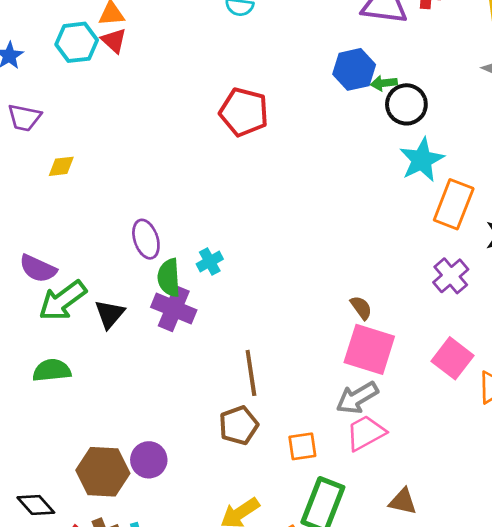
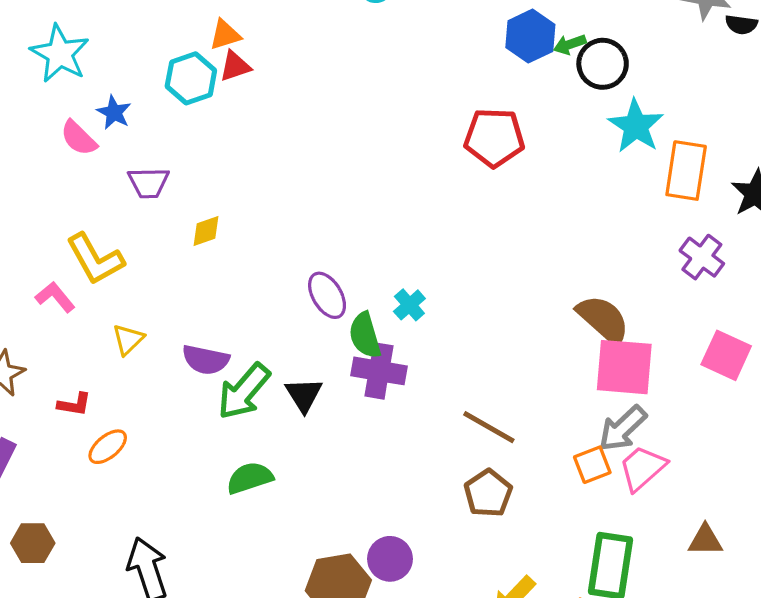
red triangle: (114, 41) -> (235, 66), turned -48
red pentagon: (244, 112) -> (494, 138), moved
brown semicircle: (361, 308) -> (603, 319), size x1.8
brown line: (251, 373) -> (489, 427), turned -39
orange square: (302, 446) -> (592, 465), moved

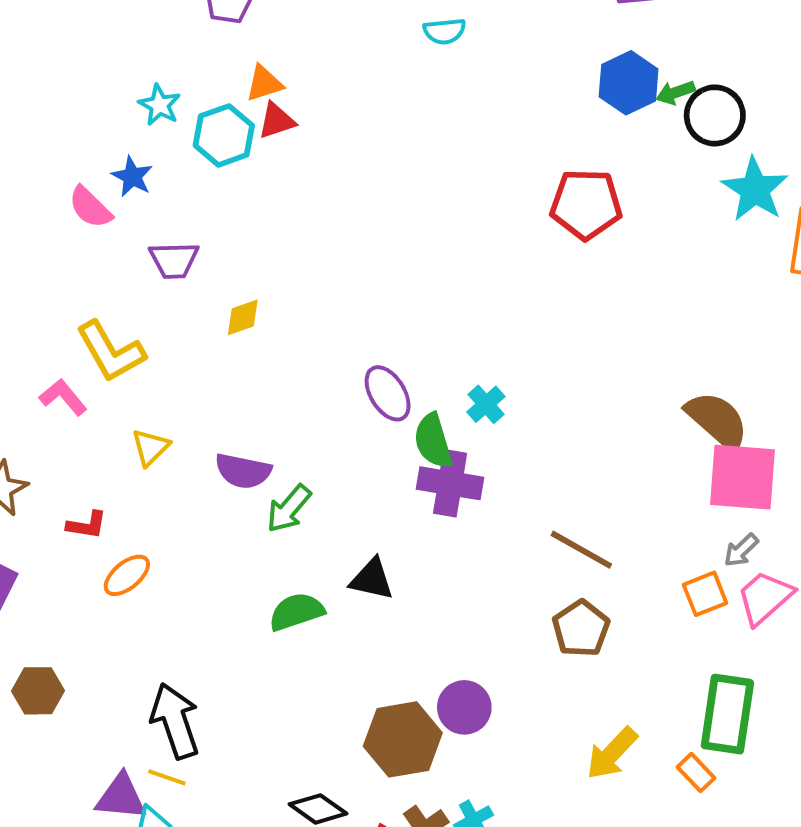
cyan star: (60, 54) -> (160, 105), moved, size x0.6
green arrow: (244, 391) -> (289, 509), size x0.7
black triangle: (304, 395) -> (372, 579), moved, turned -45
gray arrow: (623, 428) -> (741, 550), size x0.6

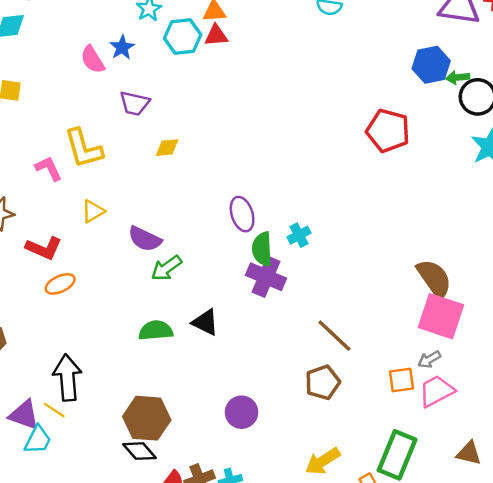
red L-shape: (87, 525) -> (44, 248), size x1.4
brown hexagon: (403, 739) -> (147, 418), moved

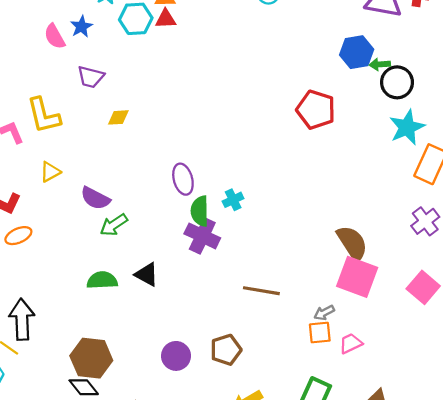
brown line: (334, 336) -> (261, 291), turned -36
gray arrow: (429, 359) -> (324, 313), moved
brown pentagon: (323, 382) -> (226, 350), moved
pink trapezoid: (436, 391) -> (351, 343), size x0.7

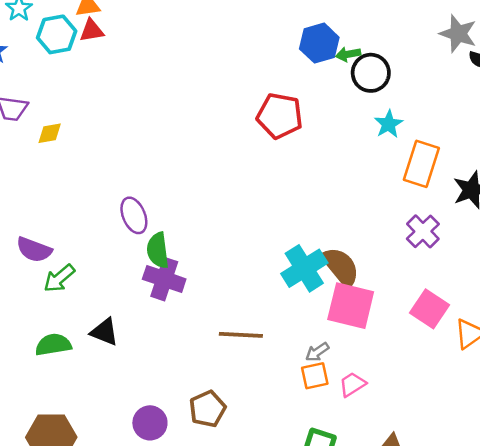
yellow diamond: (118, 117) -> (50, 133), moved
cyan star: (407, 127) -> (389, 124), size x0.7
cyan cross: (233, 200) -> (304, 268), moved, size x1.8

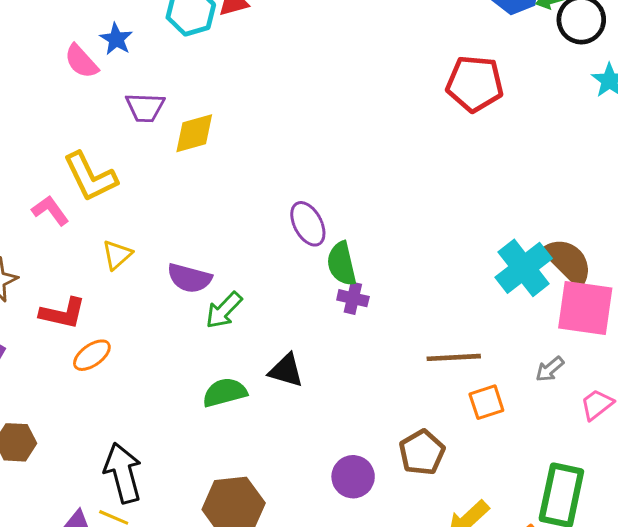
yellow diamond: (50, 133) -> (194, 133), size x1.4
purple cross: (164, 279) -> (353, 298), size x0.6
orange square: (315, 376) -> (486, 402), moved

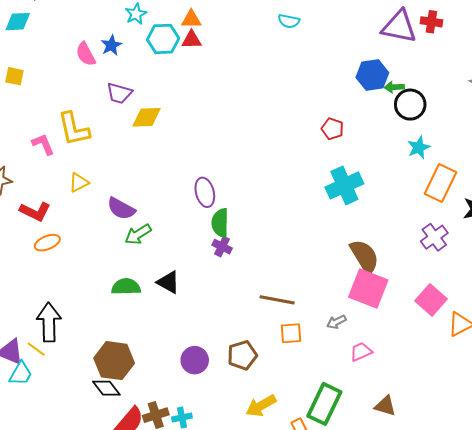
red pentagon: (475, 84) -> (333, 129), size x0.6
cyan cross: (524, 268) -> (344, 185), moved

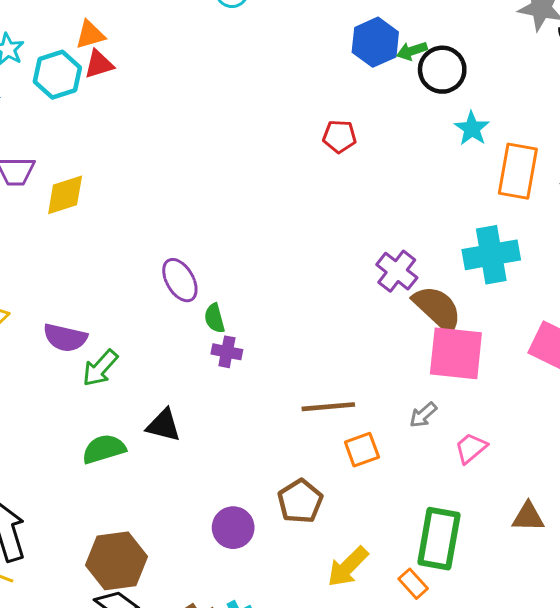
cyan cross: (344, 185) -> (491, 255), moved, turned 30
green semicircle: (220, 223) -> (214, 318), size x0.7
purple cross: (434, 237) -> (397, 271), moved

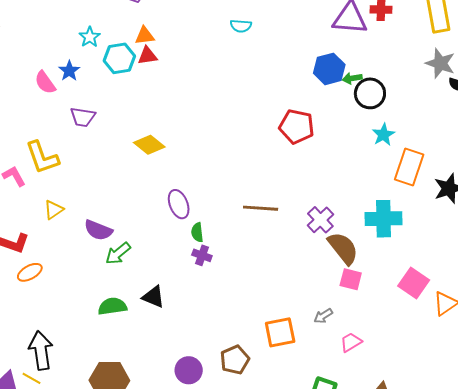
red pentagon: (339, 136) -> (297, 127), size x1.6
yellow diamond: (65, 195) -> (149, 145), moved, turned 48
pink square: (456, 353) -> (351, 279), size x0.6
brown line: (328, 407) -> (261, 208), moved
orange square: (362, 450) -> (280, 332), size x1.4

